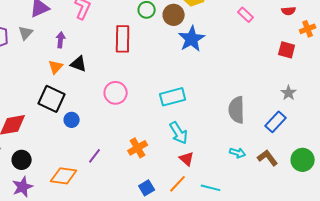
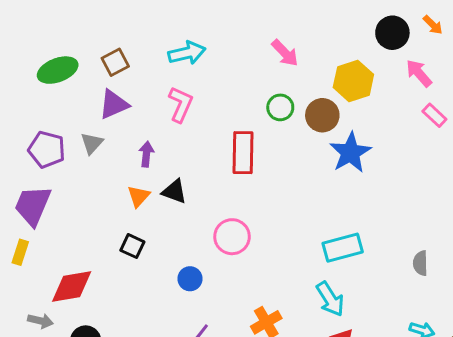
cyan rectangle: (173, 97) -> (343, 248), moved
black square: (52, 99) -> (132, 246), size x0.6
gray semicircle: (237, 110) -> (420, 263), size x0.6
blue circle: (72, 120) -> (190, 279), moved

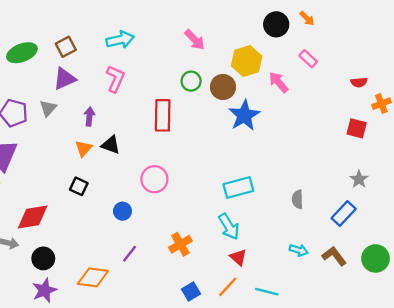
pink arrow: (419, 73) -> (279, 82), moved
pink rectangle: (434, 115) -> (308, 59), moved

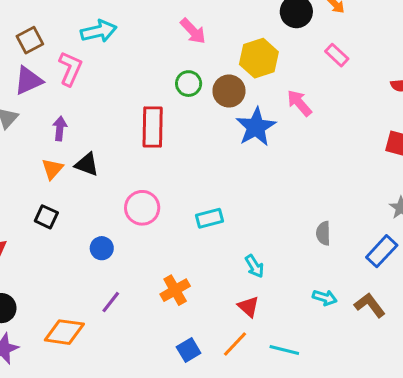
pink L-shape: (115, 79) -> (70, 69), moved
pink arrow: (279, 82) -> (299, 103), moved
cyan rectangle: (238, 187) -> (210, 218), moved, size x0.7
cyan arrow: (229, 227) -> (254, 266), moved, size x0.7

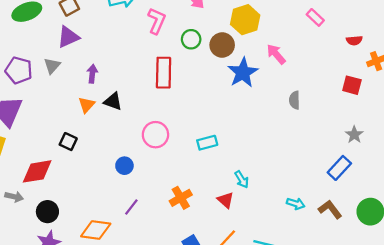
pink rectangle: (337, 55) -> (315, 17), moved
pink L-shape: (70, 69) -> (157, 21), moved
black square: (46, 217) -> (68, 142), moved
gray semicircle: (323, 233) -> (295, 100), moved
red triangle: (248, 307) -> (226, 200), moved

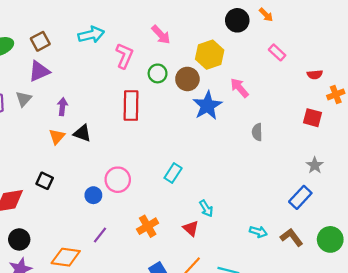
pink circle: (155, 135) -> (118, 180), moved
black square: (68, 142) -> (45, 181), moved
cyan rectangle: (207, 143) -> (173, 173), turned -42

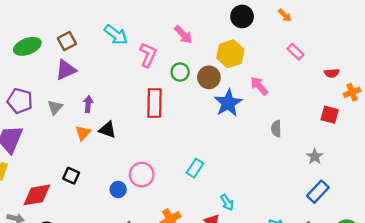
black circle: (237, 20) -> (242, 16), moved
cyan arrow: (91, 35) -> (116, 35), turned 50
gray triangle: (24, 99) -> (55, 107), moved
gray star: (315, 165) -> (315, 156), moved

